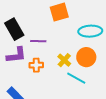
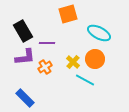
cyan ellipse: (90, 31) -> (99, 33), turned 30
orange cross: (36, 65) -> (45, 67), turned -32

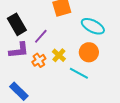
purple line: (47, 43) -> (41, 36), turned -49
yellow cross: (73, 62) -> (59, 55), moved

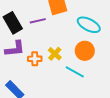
purple line: (41, 36) -> (38, 21), moved, turned 35
orange cross: (39, 60) -> (35, 59), turned 32

